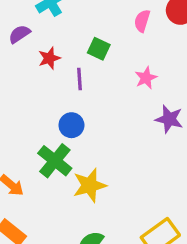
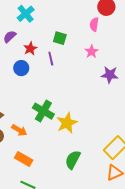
pink semicircle: (142, 21) -> (94, 24), moved
blue circle: (71, 125) -> (21, 68), moved

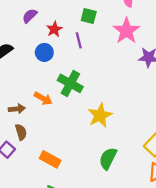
pink star: (92, 52) -> (126, 31), size x1.6
green cross: (43, 111) -> (70, 83), moved
orange arrow: (19, 130) -> (43, 99), moved

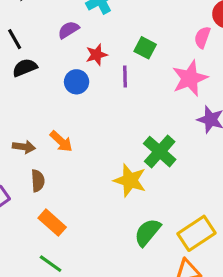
green cross: (70, 83) -> (160, 152), moved
yellow star: (100, 115) -> (130, 180), turned 30
brown semicircle: (21, 132) -> (38, 181), moved
green semicircle: (108, 158) -> (147, 232), moved

